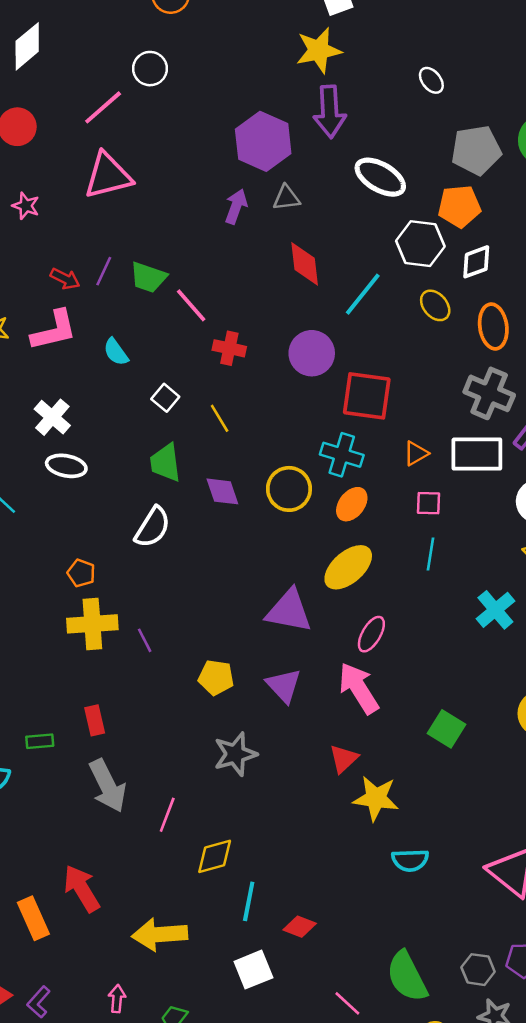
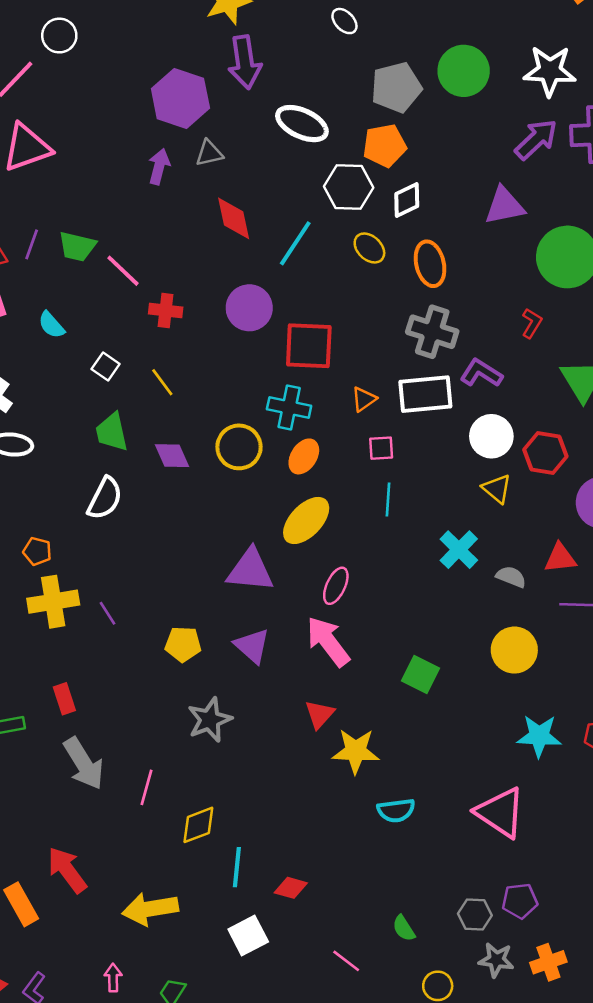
green semicircle: (407, 977) -> (404, 928), size x0.5

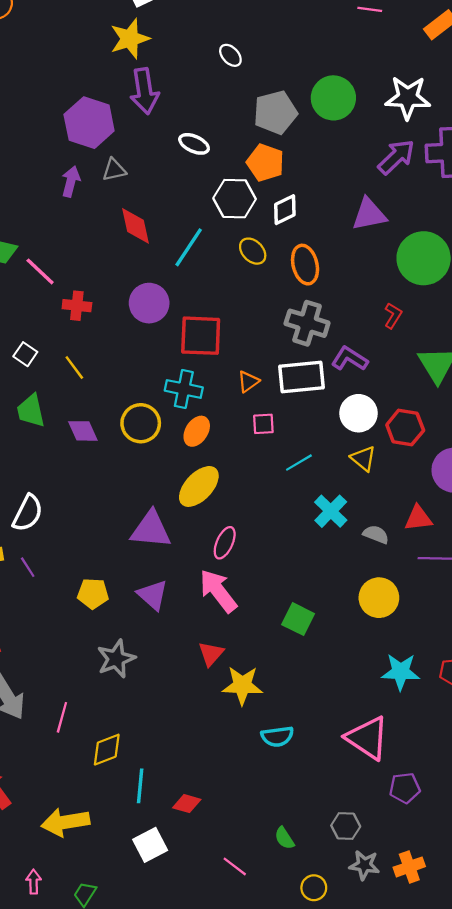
white ellipse: (302, 124) -> (194, 144), size x0.7
orange pentagon: (384, 146) -> (265, 163), turned 30
white semicircle: (105, 498) -> (28, 513), moved
cyan line: (388, 499) -> (299, 463), moved, turned 56
purple pentagon: (520, 901) -> (405, 788), moved

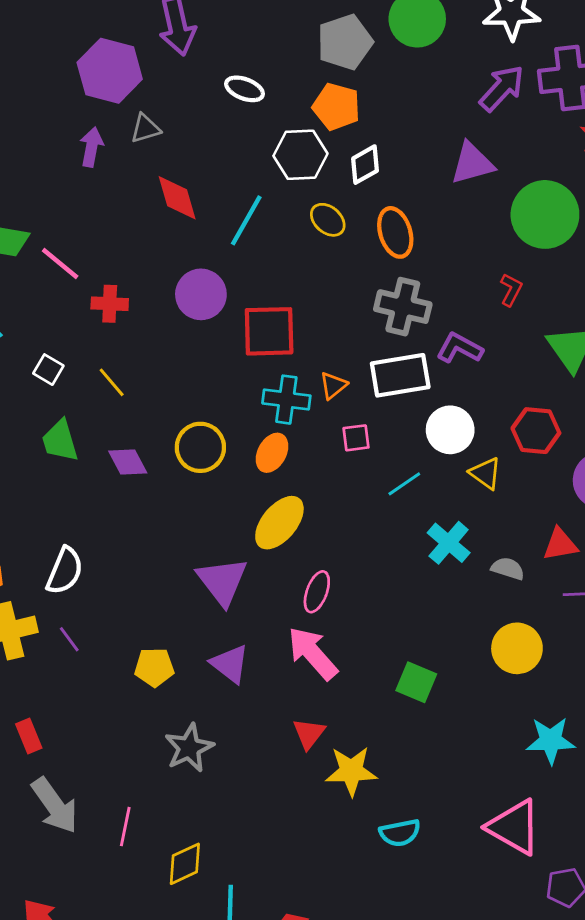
cyan cross: (184, 389) -> (286, 400), moved
white circle: (358, 413) -> (450, 430), moved
purple triangle: (151, 530) -> (222, 581), turned 51

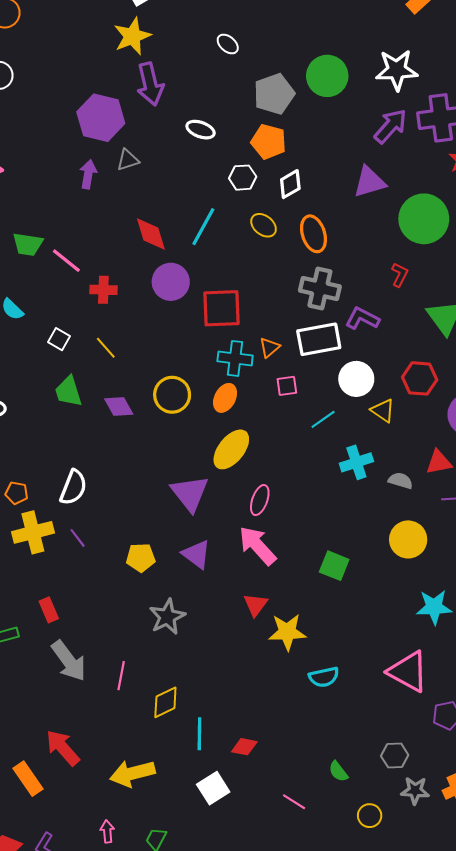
white hexagon: (300, 155) -> (243, 178), size x0.7
red diamond: (177, 198) -> (151, 234), moved
cyan cross: (449, 543) -> (356, 462), turned 32

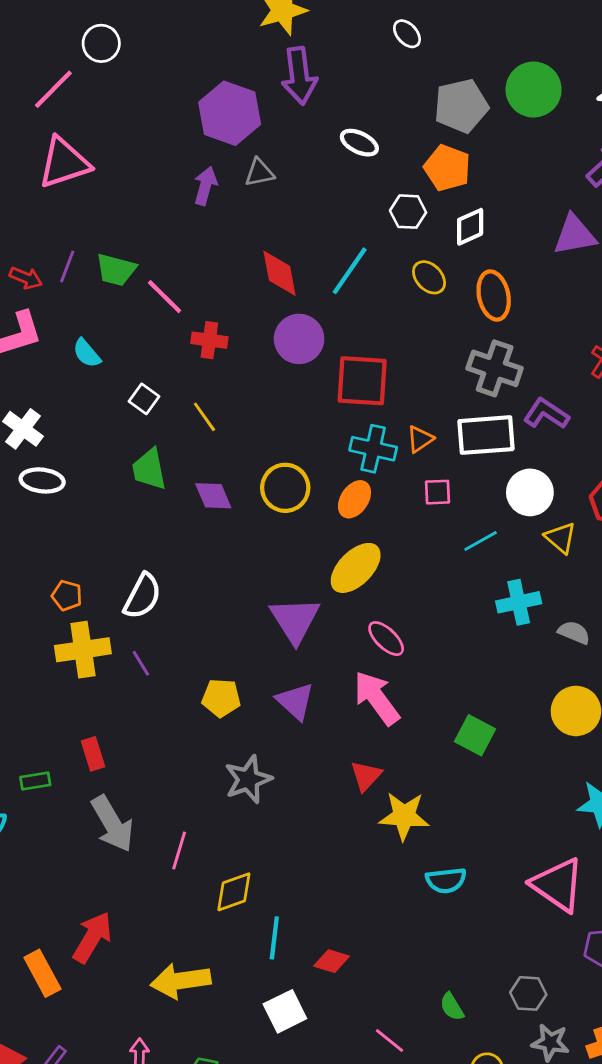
pink ellipse: (260, 500) -> (386, 639), turned -72
red arrow: (63, 748) -> (92, 937), turned 66

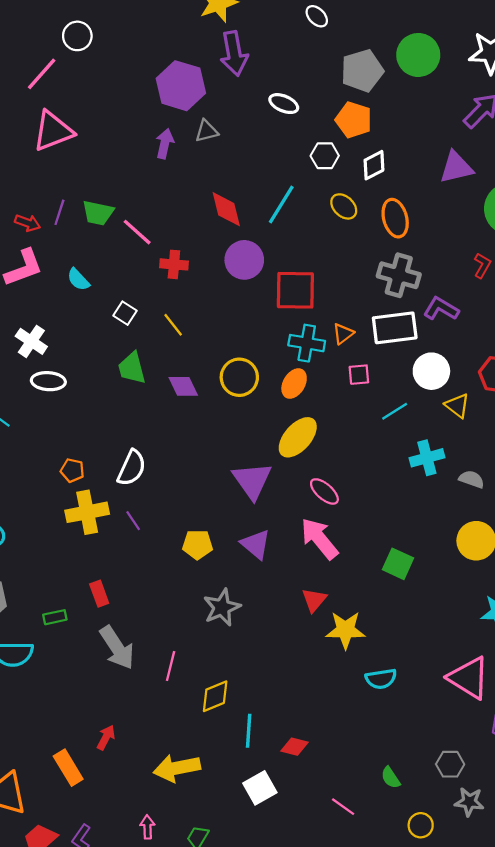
red arrow: (92, 937) -> (106, 737), size x0.6

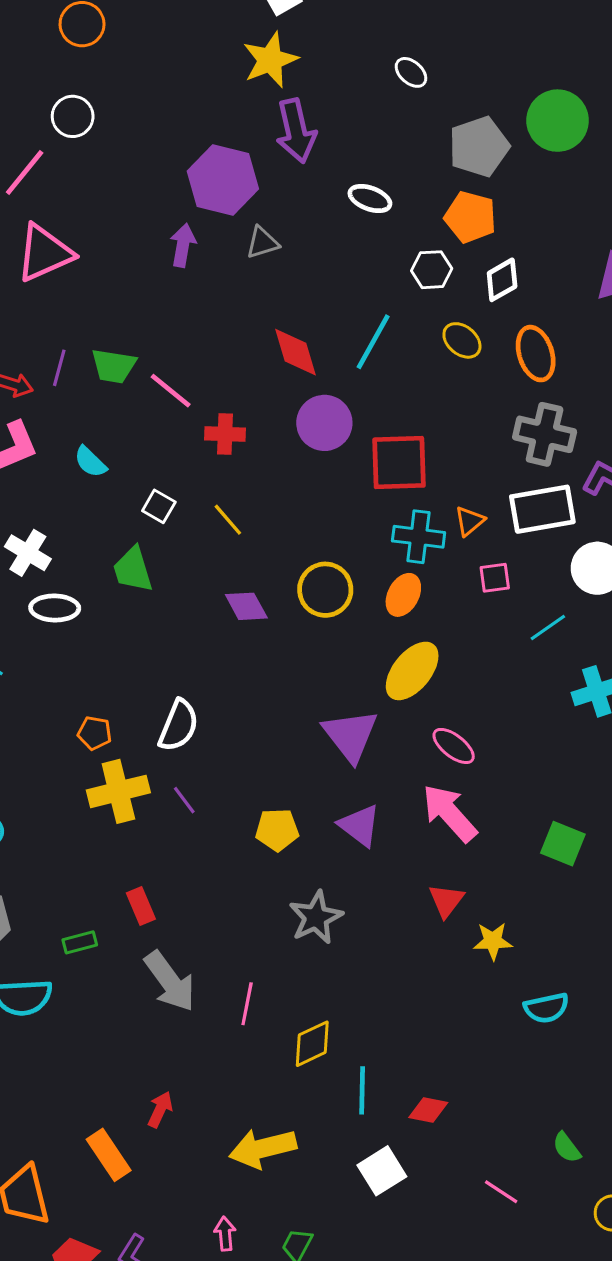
purple arrow: (165, 144) -> (183, 245), moved
green trapezoid: (132, 368) -> (133, 570), moved
yellow star: (346, 630) -> (493, 941), size x0.7

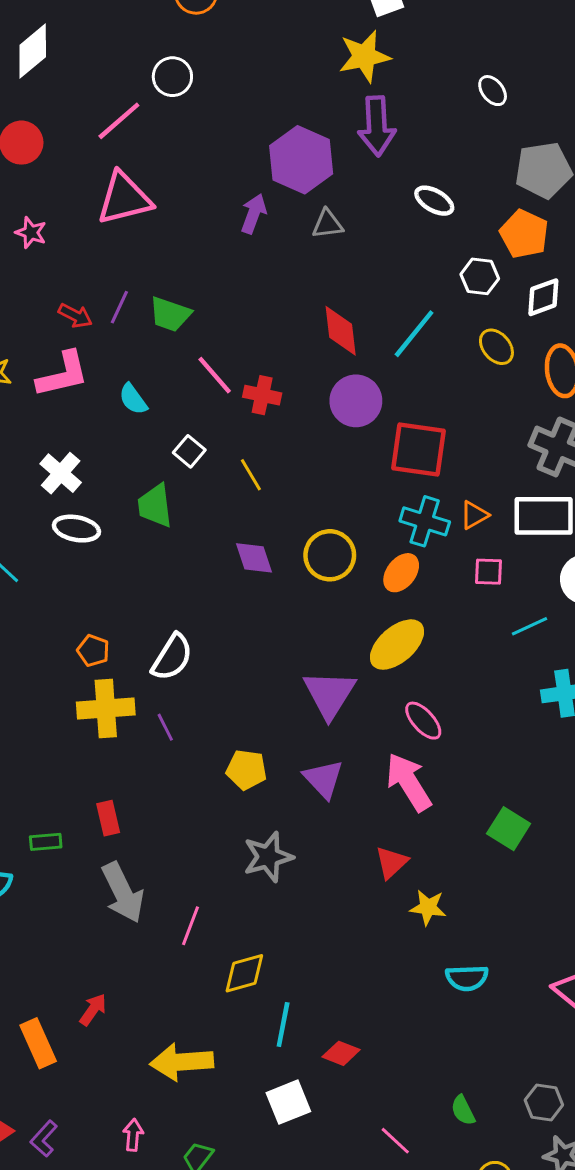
pink line: (171, 391) -> (215, 375), moved

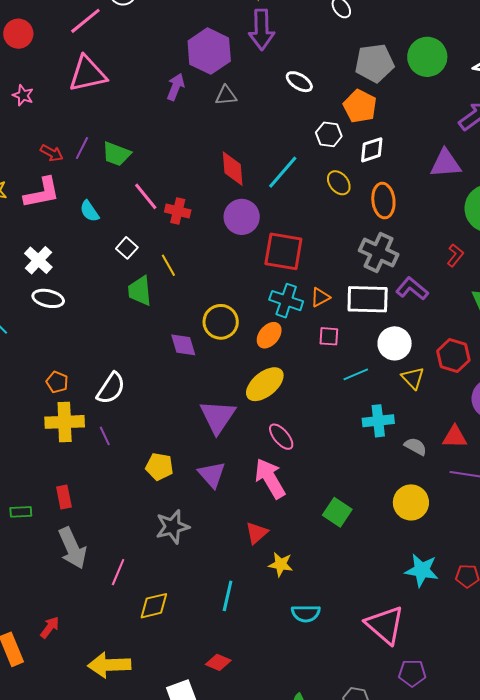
green trapezoid: (155, 506) -> (140, 291), moved
purple diamond: (254, 558) -> (183, 345), moved
cyan line: (283, 1024) -> (228, 596), moved

